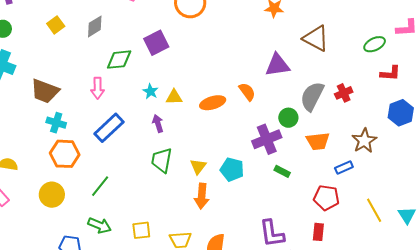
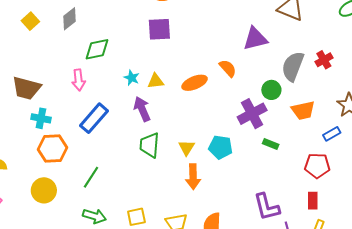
purple square: (156, 43) -> (159, 29), moved, turned 30
purple arrow: (158, 123) -> (142, 109), size x1.4

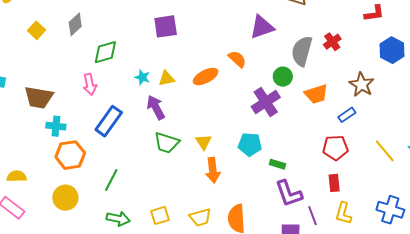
green rectangle: (271, 144) -> (277, 164), moved
green trapezoid: (150, 145) -> (167, 143), turned -72
cyan pentagon: (221, 147) -> (250, 144), moved

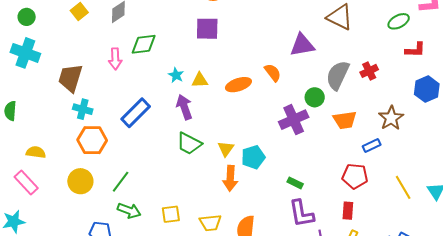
pink arrow: (90, 84) -> (115, 59), moved
brown trapezoid: (39, 97) -> (70, 78), turned 88
cyan pentagon: (250, 144) -> (253, 157), moved, turned -30
green line: (111, 180) -> (121, 182), moved

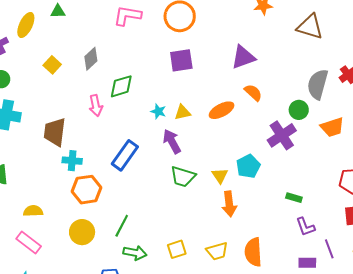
purple triangle: (302, 45) -> (243, 57), moved
cyan pentagon: (253, 157) -> (248, 166), moved
purple L-shape: (301, 214) -> (305, 227), size x0.7

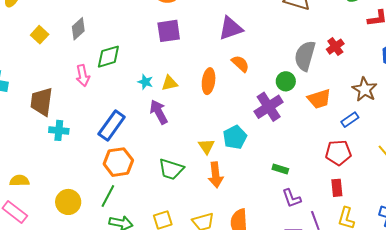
orange ellipse: (222, 110) -> (209, 81), turned -55
green trapezoid: (183, 177) -> (171, 169), moved
orange hexagon: (87, 190) -> (118, 162), moved

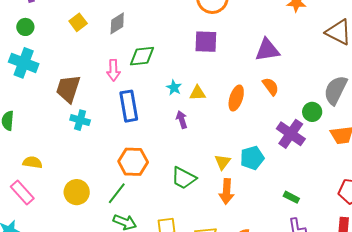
purple cross: (269, 107) -> (291, 134), turned -32
purple arrow: (159, 112) -> (182, 120), size x0.7
blue rectangle: (112, 126) -> (129, 106), moved, turned -56

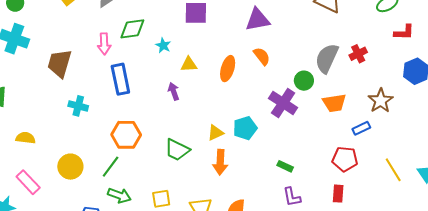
cyan star: (174, 88) -> (163, 45), moved
cyan cross: (80, 120) -> (78, 106), moved
yellow triangle: (223, 162) -> (216, 133), turned 30
pink rectangle: (22, 193) -> (28, 182), moved

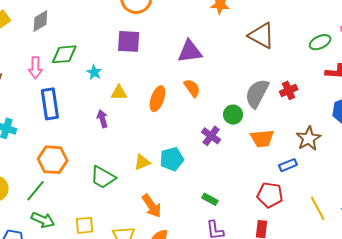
purple cross: (283, 103) -> (211, 136), size x0.7
orange arrow: (220, 162) -> (152, 206), moved, turned -40

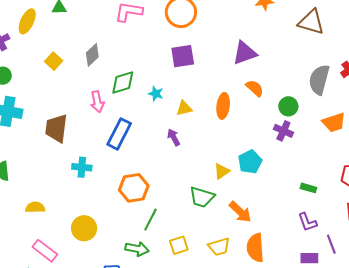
blue rectangle: (50, 104) -> (119, 134), turned 48
green circle: (233, 115) -> (288, 106), moved
green trapezoid: (103, 177) -> (202, 197), moved
green line: (36, 191) -> (151, 220), moved
green rectangle: (210, 199) -> (308, 188), moved

